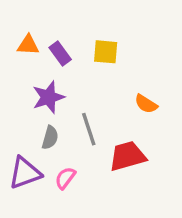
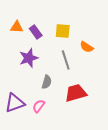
orange semicircle: (146, 104) -> (87, 47), moved
gray line: (89, 129) -> (66, 60), moved
gray semicircle: (50, 138) -> (47, 82), moved

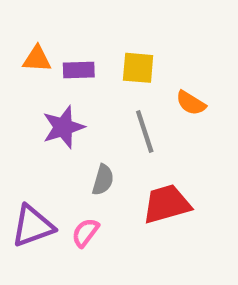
purple rectangle: (36, 32) -> (79, 70), turned -56

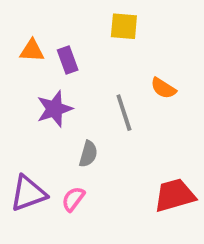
yellow square: (138, 68) -> (124, 26), moved
purple rectangle: (79, 70) -> (68, 60), turned 72
red trapezoid: (167, 204) -> (175, 195), moved

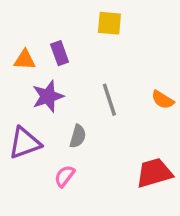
orange triangle: (32, 51) -> (25, 60), moved
orange semicircle: (163, 88) -> (163, 100), moved
purple triangle: (28, 193) -> (25, 143), moved

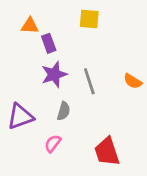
orange triangle: (25, 60) -> (30, 26), moved
purple star: (48, 96) -> (54, 74), moved
red trapezoid: (154, 173) -> (107, 152), moved, turned -92

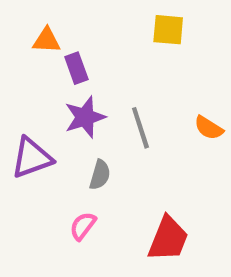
yellow square: (89, 19) -> (168, 30), moved
purple triangle: (20, 116) -> (32, 158), moved
red trapezoid: (107, 152) -> (168, 239), turned -140

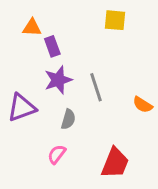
orange semicircle: (209, 128) -> (143, 105), moved

